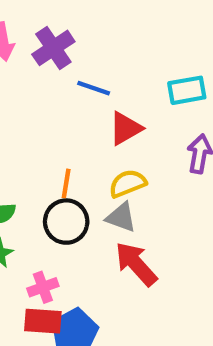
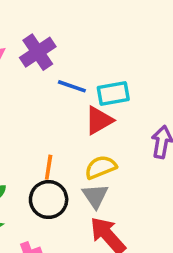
cyan rectangle: (187, 90) -> (113, 93), moved
gray triangle: (121, 217) -> (95, 196), turned 36

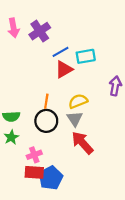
blue line: (72, 86) -> (61, 52), turned -49
red triangle: (99, 120) -> (64, 69), moved

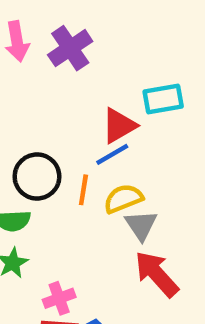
blue line: (61, 52) -> (112, 154), moved
yellow semicircle: (78, 101) -> (123, 199), moved
black circle: (46, 121) -> (37, 177), moved

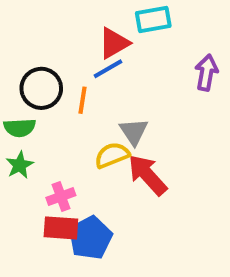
yellow semicircle: (123, 199) -> (112, 155), moved

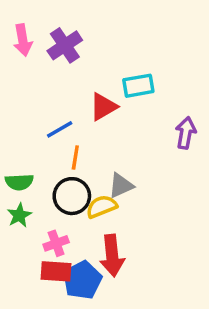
blue line: (108, 69) -> (60, 129), moved
black circle: (41, 88) -> (72, 196), moved
gray triangle: (134, 132) -> (121, 186), turned 40
red arrow: (147, 175) -> (112, 256), moved, turned -144

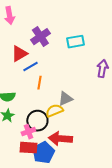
purple cross: (65, 45) -> (40, 37), moved
red triangle: (103, 107) -> (19, 54), moved
black circle: (72, 196) -> (37, 121), moved
red arrow: (112, 256) -> (60, 139), turned 100

